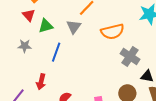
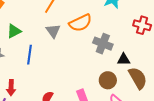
gray triangle: (74, 27) -> (53, 31), moved
red arrow: (41, 82) -> (11, 88), moved

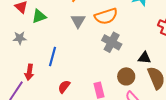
gray cross: (103, 44) -> (112, 42), moved
blue line: (30, 55) -> (52, 56), moved

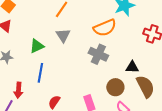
green triangle: (39, 16) -> (37, 46), moved
orange semicircle: (106, 16) -> (105, 28), moved

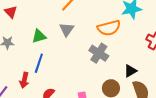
black triangle: (132, 67) -> (130, 71), turned -40
red arrow: (18, 90) -> (24, 80), moved

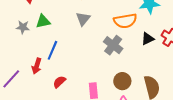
green triangle: (39, 36) -> (43, 21), moved
black triangle: (130, 71) -> (148, 39), moved

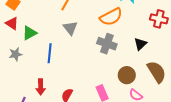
green triangle: (43, 21) -> (30, 33), moved
black triangle: (148, 39) -> (140, 44), moved
blue line: (52, 50) -> (50, 53), moved

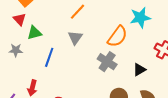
orange semicircle: (111, 17) -> (117, 36), turned -40

